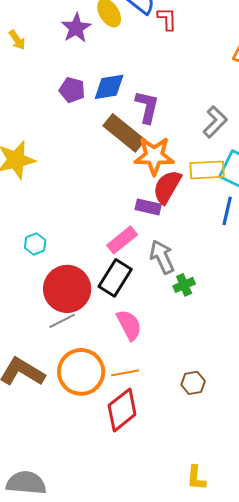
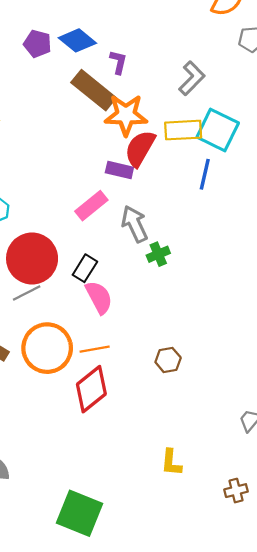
blue diamond: (109, 87) -> (77, 40), turned 48
purple L-shape: (147, 107) -> (118, 62), size x0.7
black rectangle: (115, 278) -> (85, 268), moved, size x0.7

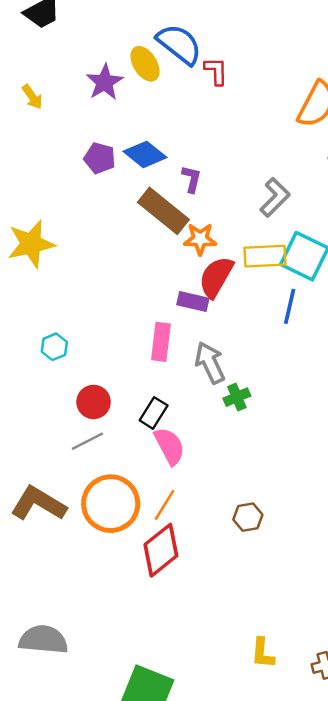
orange star: (126, 115) -> (200, 239), size x0.7
pink rectangle: (91, 206) -> (161, 342), turned -44
red circle: (32, 258) -> (94, 402), size x0.6
orange line: (95, 349) -> (165, 505), turned -48
yellow L-shape: (171, 462) -> (263, 653), moved

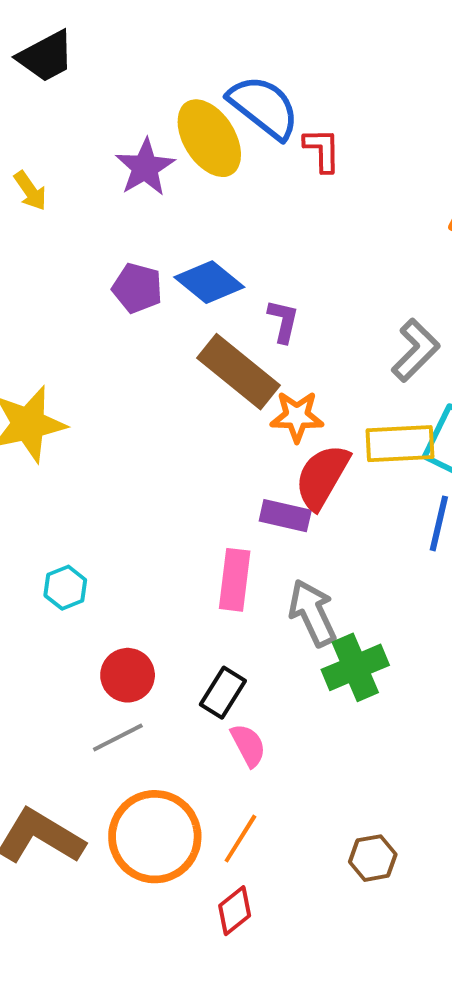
yellow ellipse: (145, 64) -> (209, 138), size x1.4
green cross: (237, 397) -> (355, 667), size x1.5
pink semicircle: (170, 446) -> (248, 745), size x0.7
red diamond: (161, 550) -> (235, 911), size x0.6

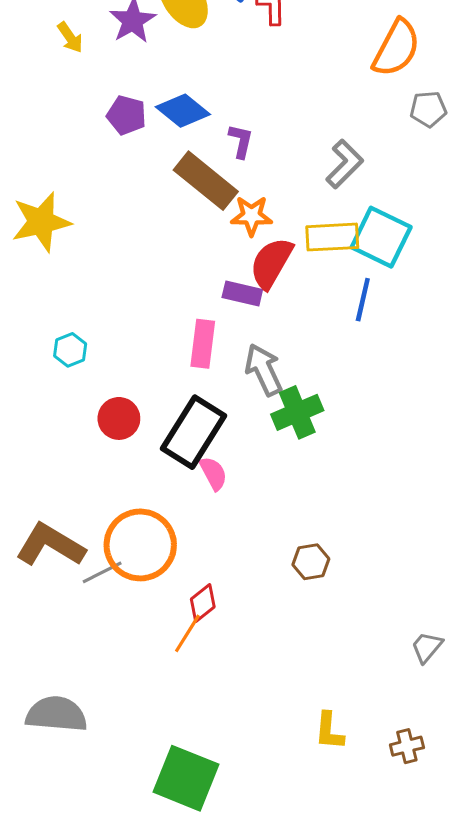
yellow arrow: (30, 191) -> (70, 37), moved
black rectangle: (223, 693) -> (194, 432), size x1.8
gray line: (118, 737) -> (102, 572), moved
orange line: (240, 839) -> (187, 633), moved

